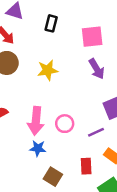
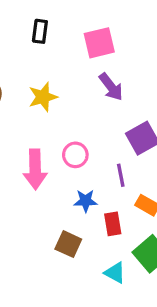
pink circle: (65, 124) -> (75, 155), moved
purple line: (96, 132) -> (121, 175), turned -70
blue star: (38, 148) -> (86, 201), moved

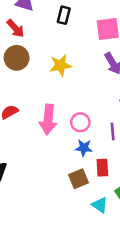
pink circle: (75, 155) -> (80, 122), moved
brown square: (68, 244) -> (78, 179), moved, turned 36

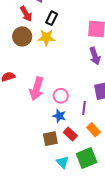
black rectangle: (64, 15) -> (52, 18), moved
yellow star: (60, 65) -> (46, 38), moved
red rectangle: (102, 168) -> (70, 134), turned -56

